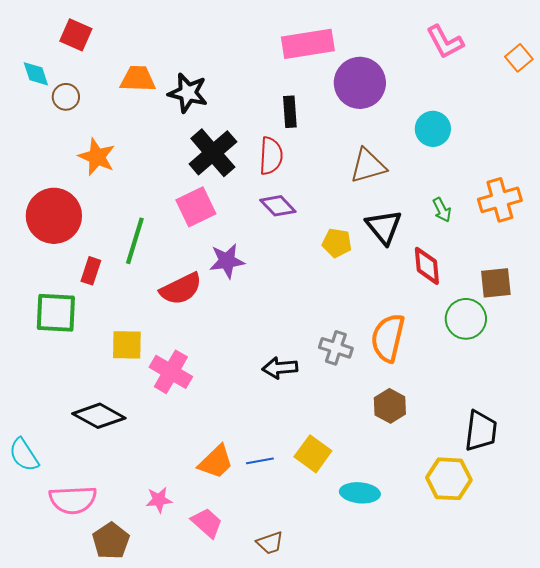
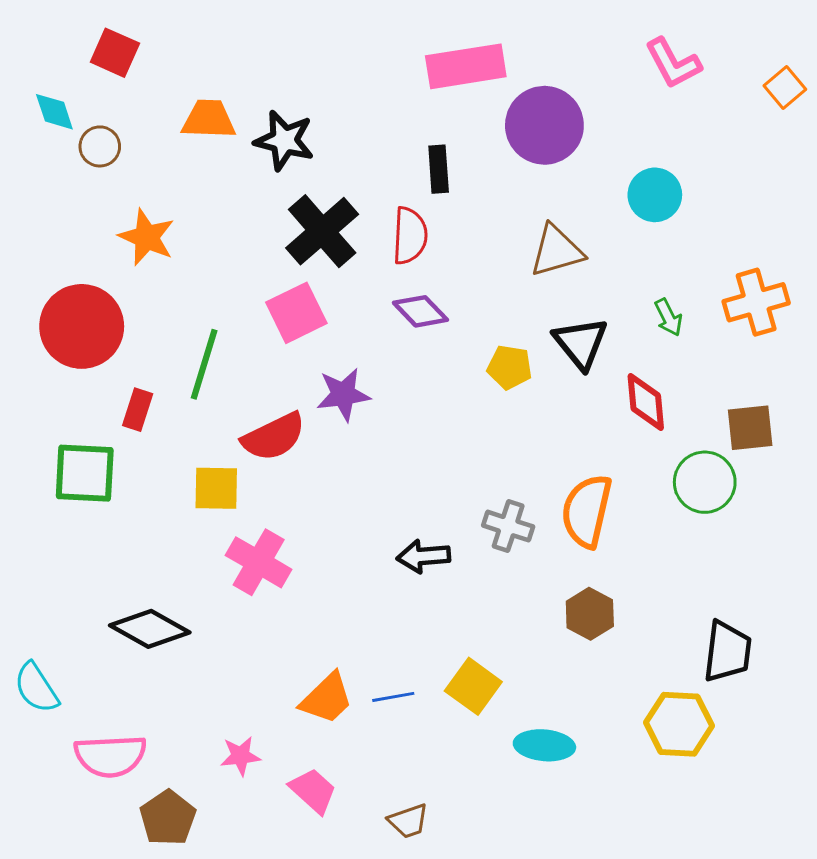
yellow square: (127, 345) -> (216, 488), moved

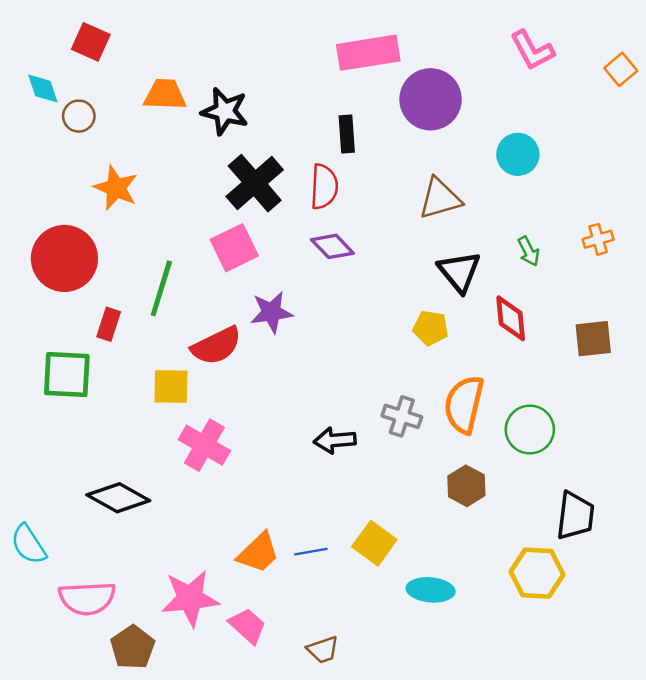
orange cross: (756, 302) -> (598, 239), size x0.6
yellow pentagon: (510, 367) -> (431, 328), moved
green circle: (705, 482) -> (530, 430), moved
pink star: (240, 756) -> (190, 598), size x1.8

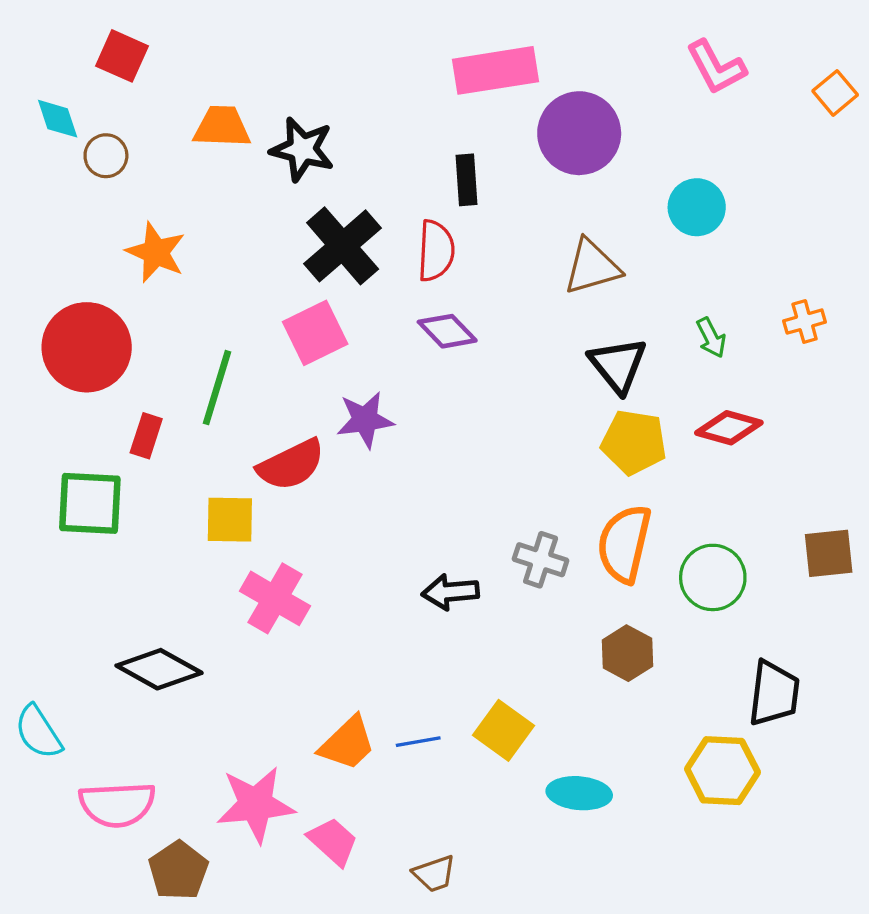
red diamond: (511, 318) -> (729, 428), moved, turned -69
yellow pentagon: (431, 328) -> (634, 442), moved, size x1.4
brown square: (593, 339) -> (829, 553), moved

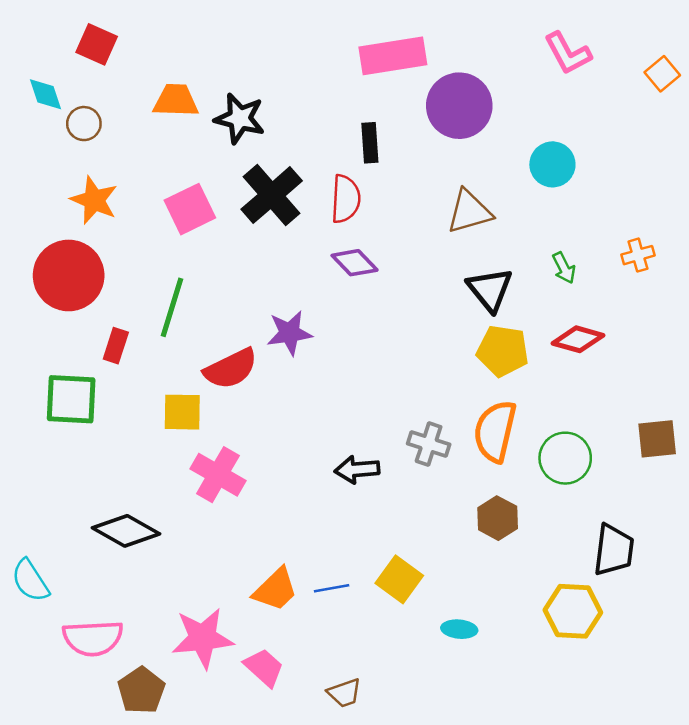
orange star: (156, 252) -> (94, 200), moved
pink square: (315, 333) -> (190, 209), moved
cyan ellipse: (579, 793) -> (459, 629), size x0.7

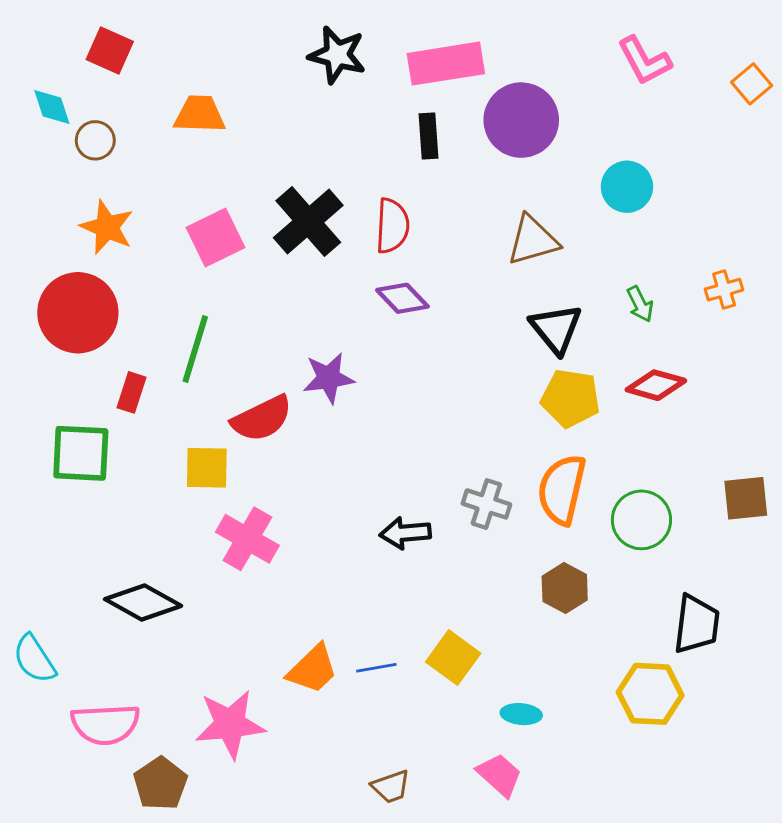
black star: (240, 118) -> (337, 55), moved
black rectangle: (370, 143) -> (428, 136), moved
pink trapezoid: (264, 667) -> (499, 775), moved

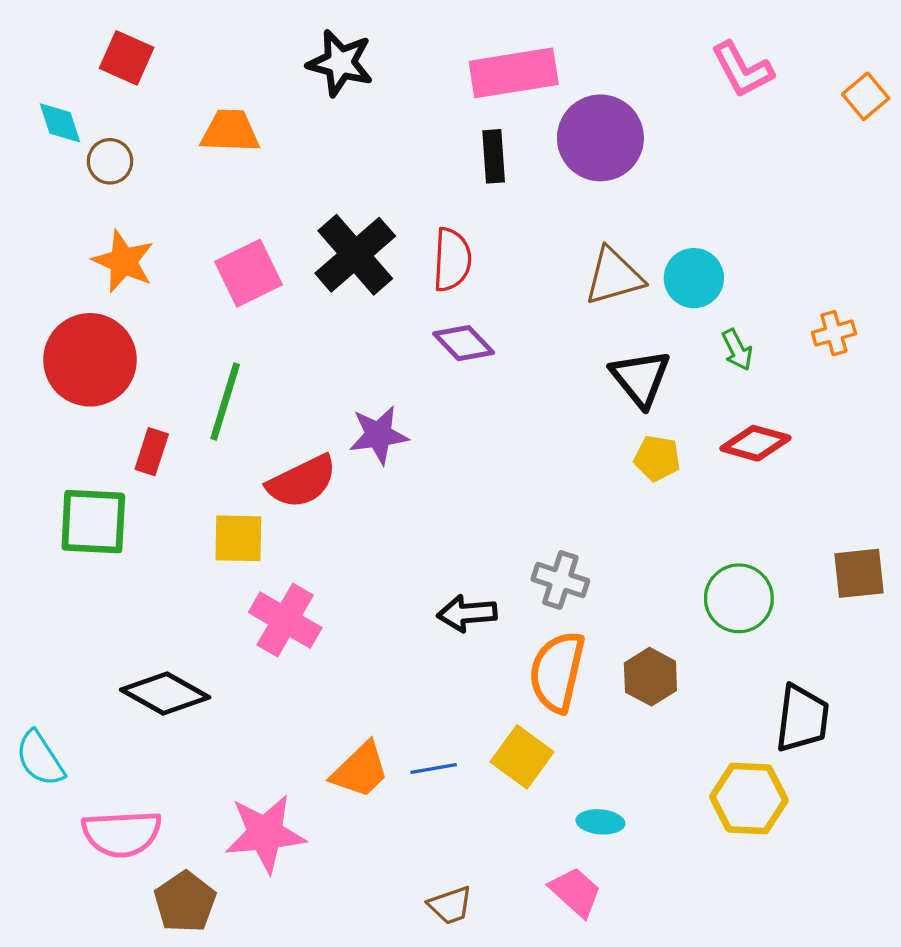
black star: (337, 55) -> (340, 63), moved
cyan circle: (627, 187) -> (694, 278), moved
yellow pentagon: (570, 398) -> (657, 458), size x0.7
orange semicircle: (562, 490) -> (557, 672), moved

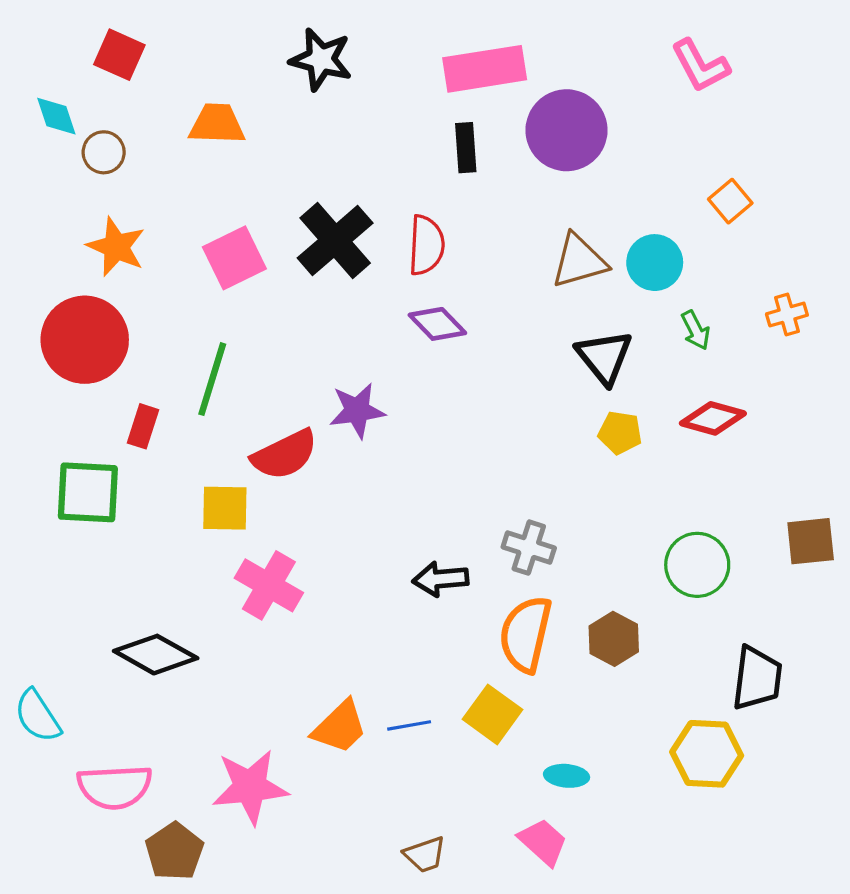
orange square: (866, 96) -> (730, 201), moved

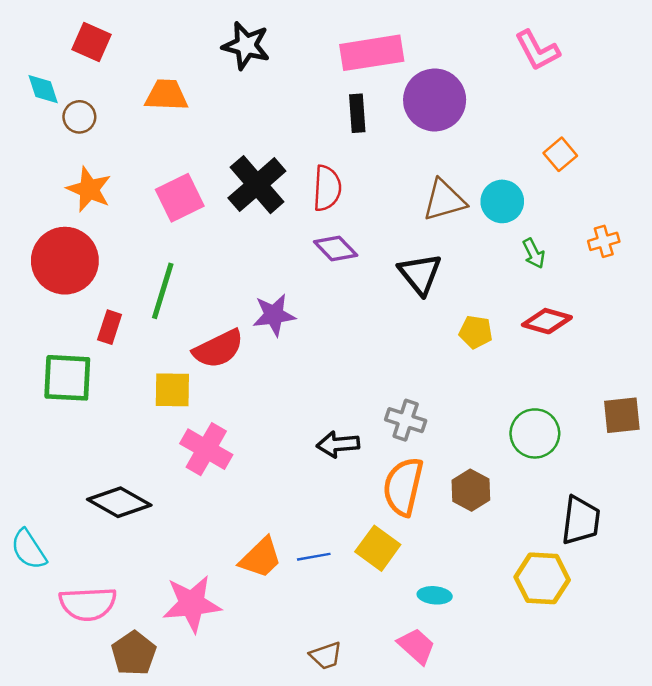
black triangle: (604, 357) -> (420, 274), moved

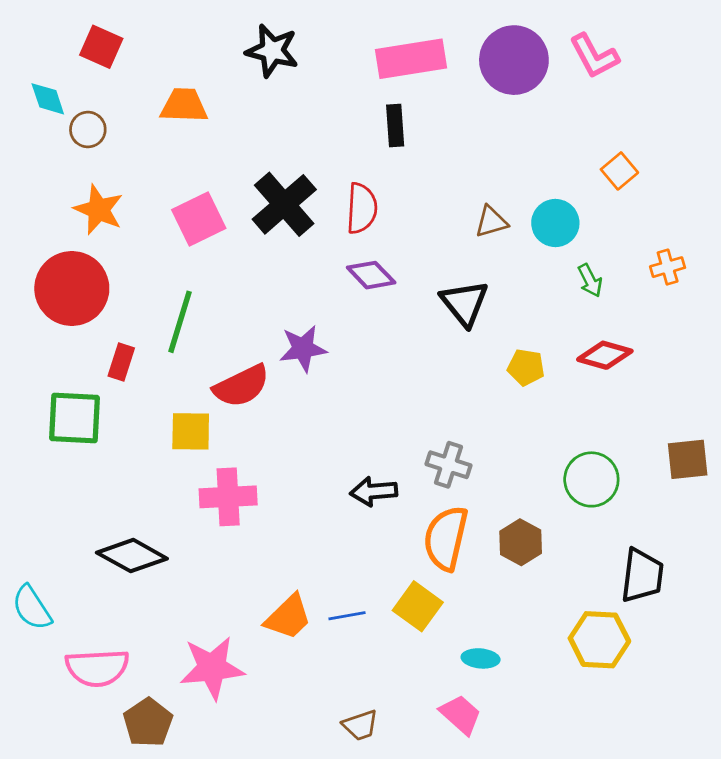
purple circle: (435, 100) -> (514, 60), moved
brown triangle: (444, 200) -> (491, 222), size x0.7
pink cross: (206, 449) -> (228, 497), turned -33

